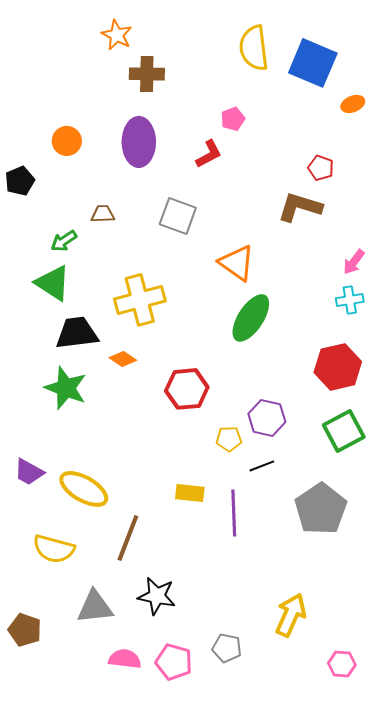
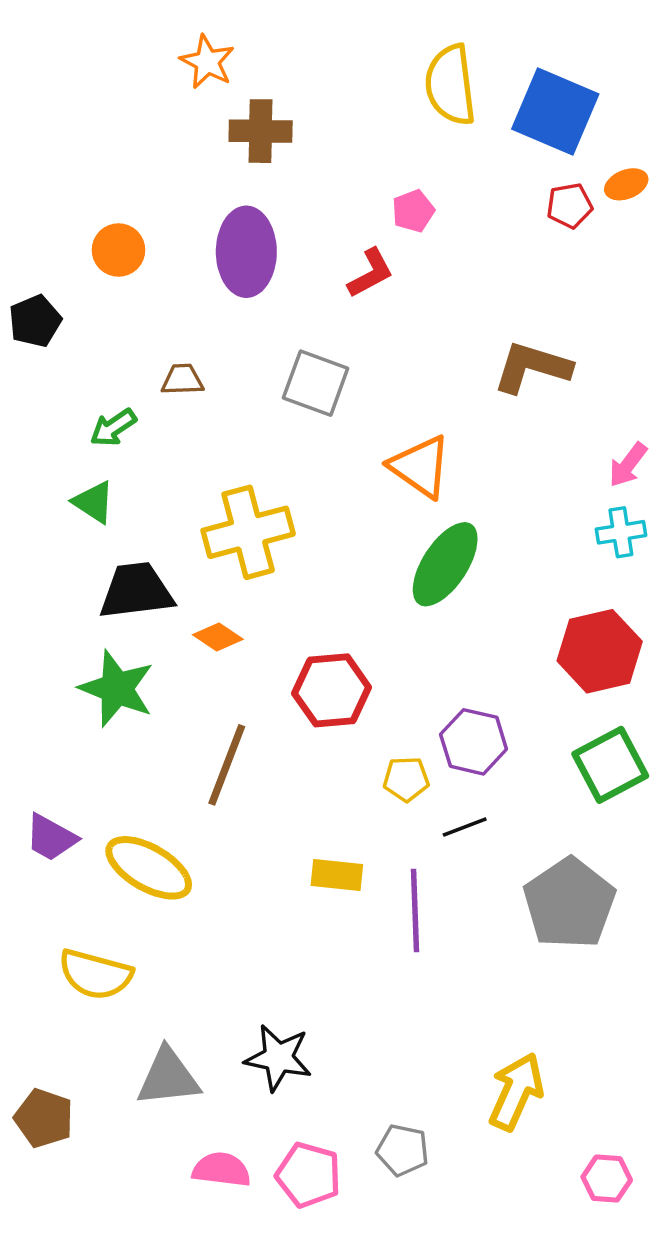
red pentagon: (321, 168) -> (569, 206), moved, turned -30
green triangle: (53, 283) -> (94, 502), size x0.7
brown line: (128, 538) -> (227, 765), moved

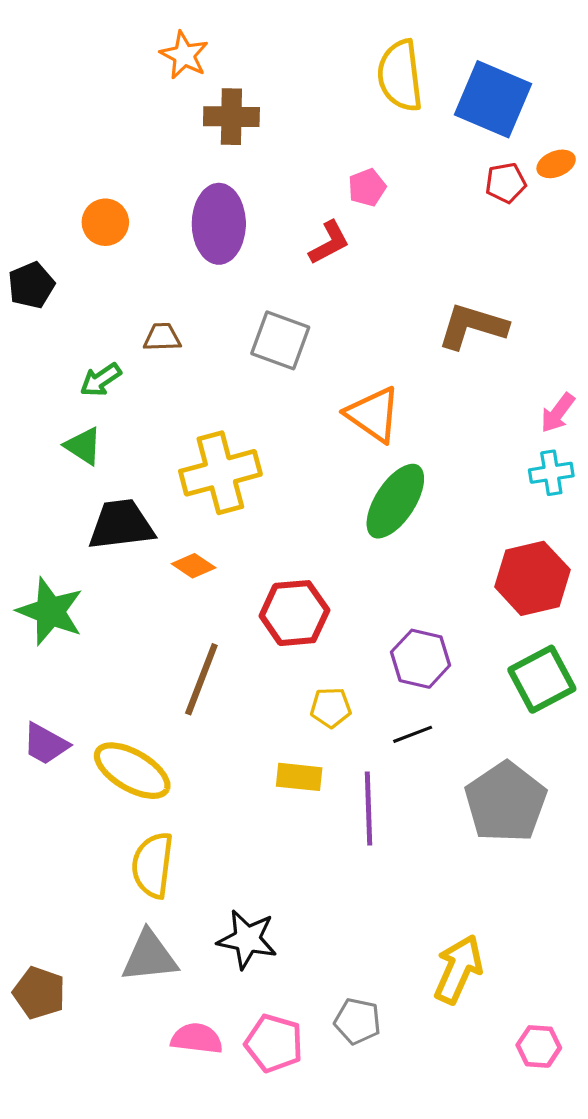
green star: (117, 689) -> (50, 611), moved
yellow pentagon: (406, 779) -> (331, 708), moved
yellow semicircle: (95, 974) -> (153, 865), moved, turned 82

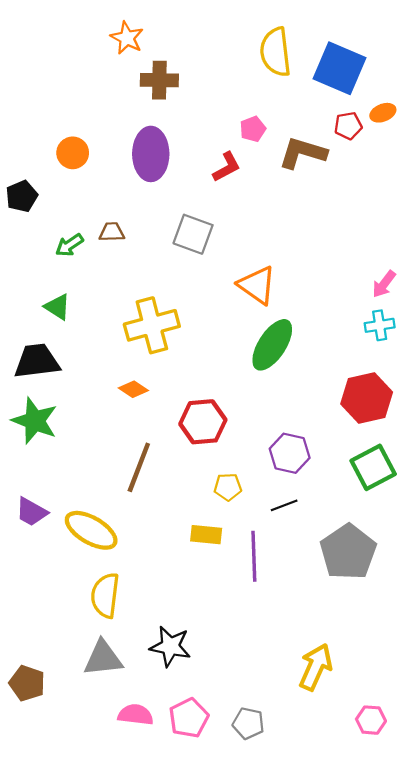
brown L-shape: (473, 326) -> (303, 153), moved
green arrow: (101, 380) -> (69, 245), moved
black trapezoid: (121, 525) -> (37, 361), moved
gray pentagon: (358, 1021) -> (248, 723), moved
pink pentagon: (274, 1043) -> (189, 718), turned 30

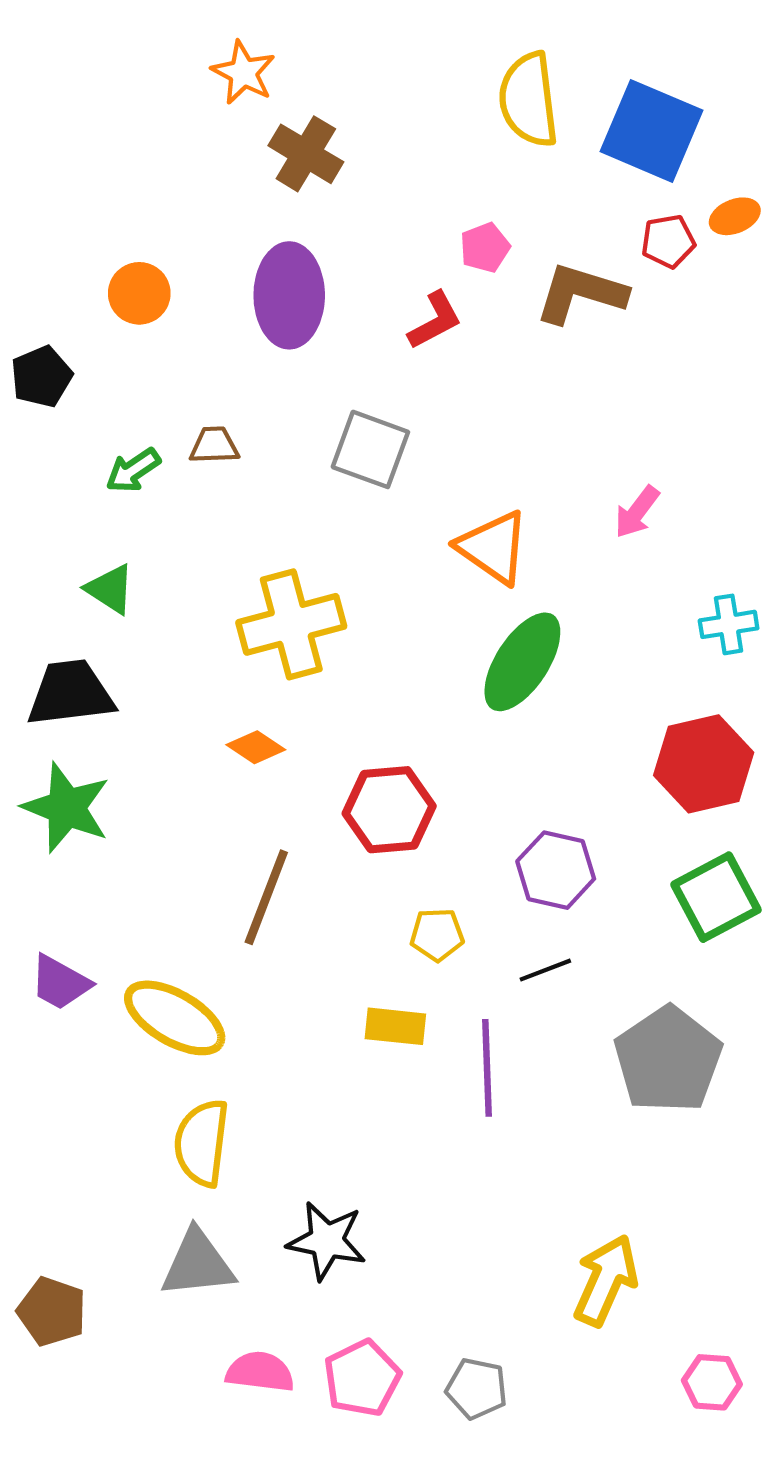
brown cross: (159, 80) -> (306, 154), turned 30
pink arrow: (384, 284) -> (637, 512), moved

